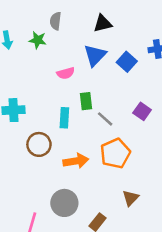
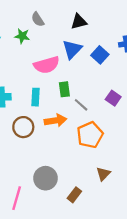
gray semicircle: (55, 21) -> (38, 19), turned -40
pink semicircle: (66, 73) -> (47, 65), size x1.6
cyan rectangle: (64, 118) -> (35, 97), moved
orange arrow: (76, 161) -> (55, 120), moved

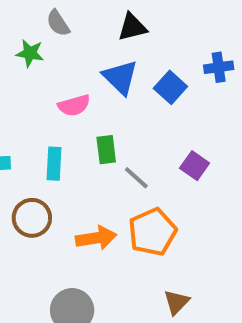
blue triangle: (72, 49) -> (120, 77), turned -30
pink semicircle: (47, 65) -> (74, 105), size x0.7
orange arrow: (55, 120) -> (96, 238), moved

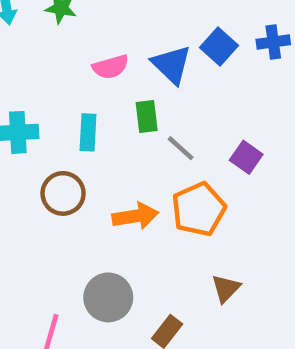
blue cross: (219, 67) -> (273, 42), moved
blue triangle: (120, 77) -> (172, 65), moved
purple square: (195, 166) -> (246, 157), moved

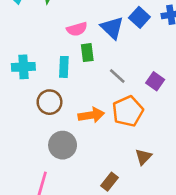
green rectangle: (147, 117) -> (87, 53), moved
gray circle: (108, 297) -> (63, 145), moved

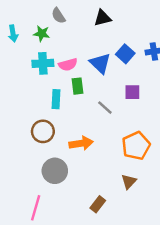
cyan cross: (23, 67) -> (43, 63), moved
purple square: (155, 81) -> (132, 92), moved, turned -35
orange pentagon: (128, 111) -> (136, 146), moved

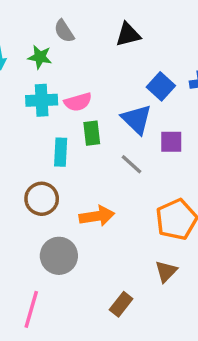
blue triangle: (100, 63) -> (137, 119), moved

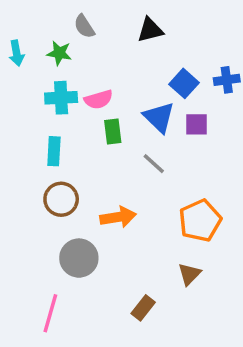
purple square: (171, 142) -> (196, 124), moved
cyan rectangle: (61, 152) -> (54, 151), moved

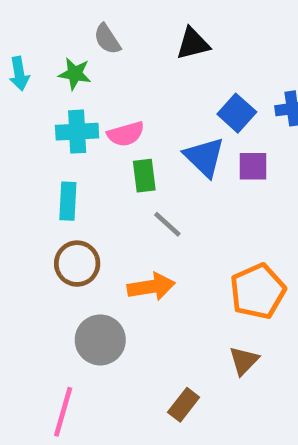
gray line: (154, 164) -> (167, 224), moved

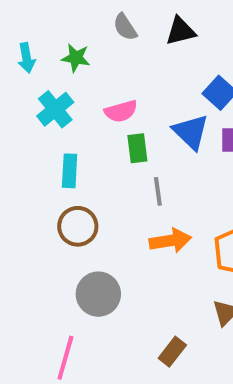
gray semicircle: (107, 39) -> (125, 27), moved
cyan cross: (77, 132) -> (55, 109), moved, turned -36
gray line: (167, 224) -> (158, 191), turned 40
orange arrow: (151, 287) -> (170, 241), moved

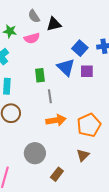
black triangle: (181, 31) -> (54, 24), moved
pink semicircle: (121, 111) -> (32, 38), moved
gray circle: (98, 294) -> (35, 153), moved

